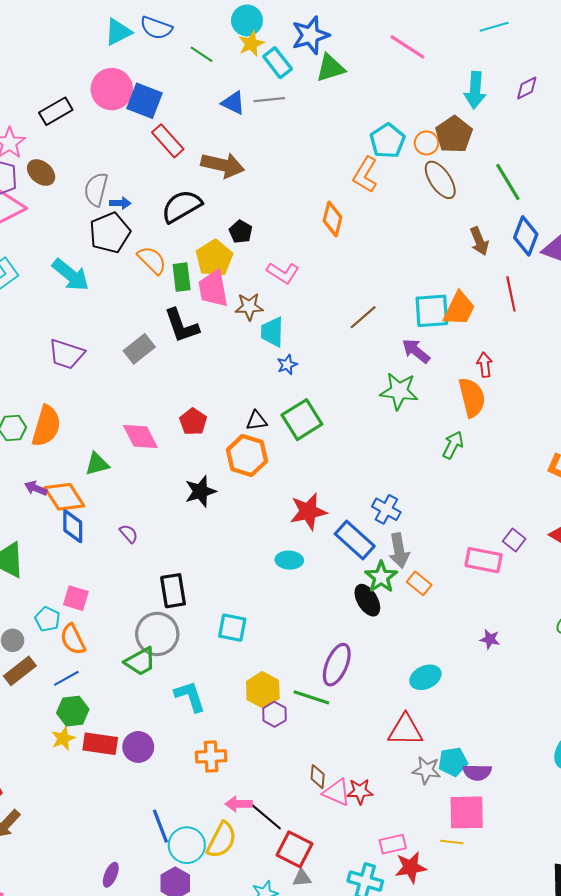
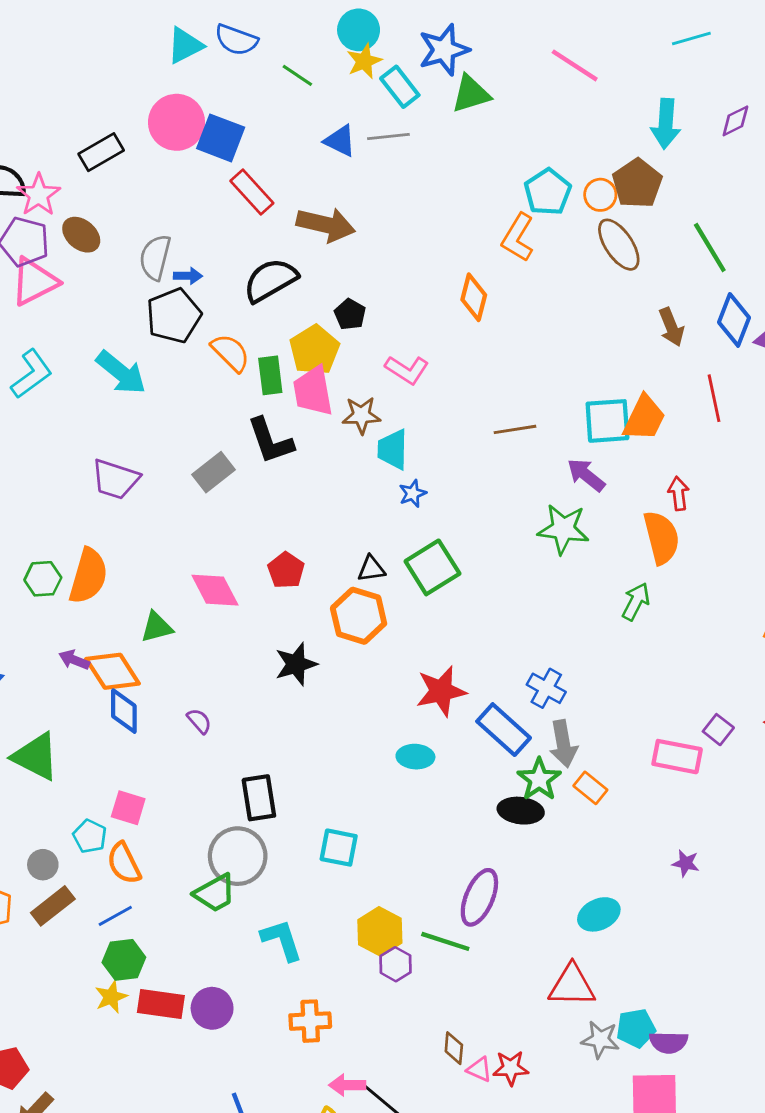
brown line: (363, 317) -> (515, 429), turned 32
black ellipse: (367, 600) -> (521, 811), turned -52
pink triangle: (337, 792) -> (479, 1069), size x0.7

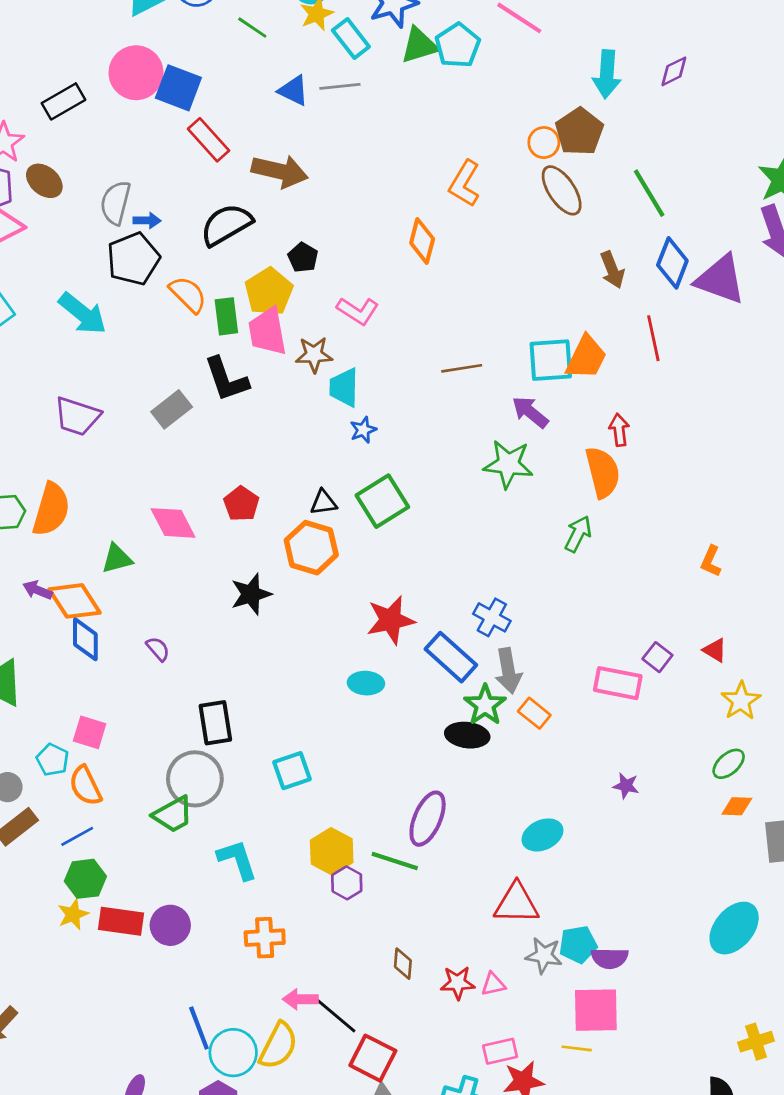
cyan pentagon: (548, 192) -> (458, 45), moved
cyan square: (339, 848) -> (292, 771), turned -30
pink triangle: (479, 1069) -> (493, 984), moved, turned -36

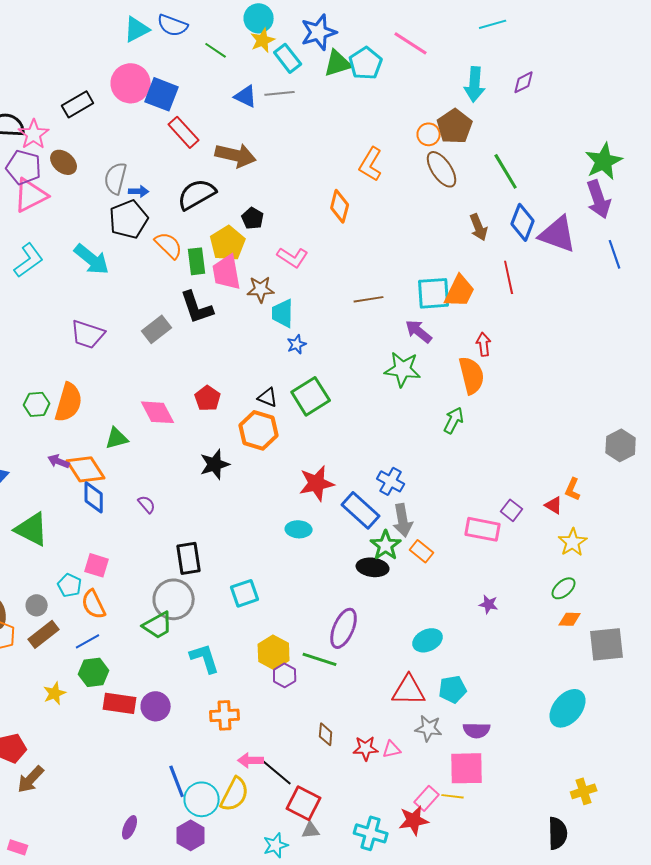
black triangle: (324, 502) -> (268, 397), turned 30
orange L-shape: (711, 561) -> (573, 489), moved
yellow star: (73, 914) -> (55, 693), moved
cyan pentagon: (578, 944) -> (453, 689), moved
pink rectangle: (500, 1051) -> (427, 798), moved, turned -35

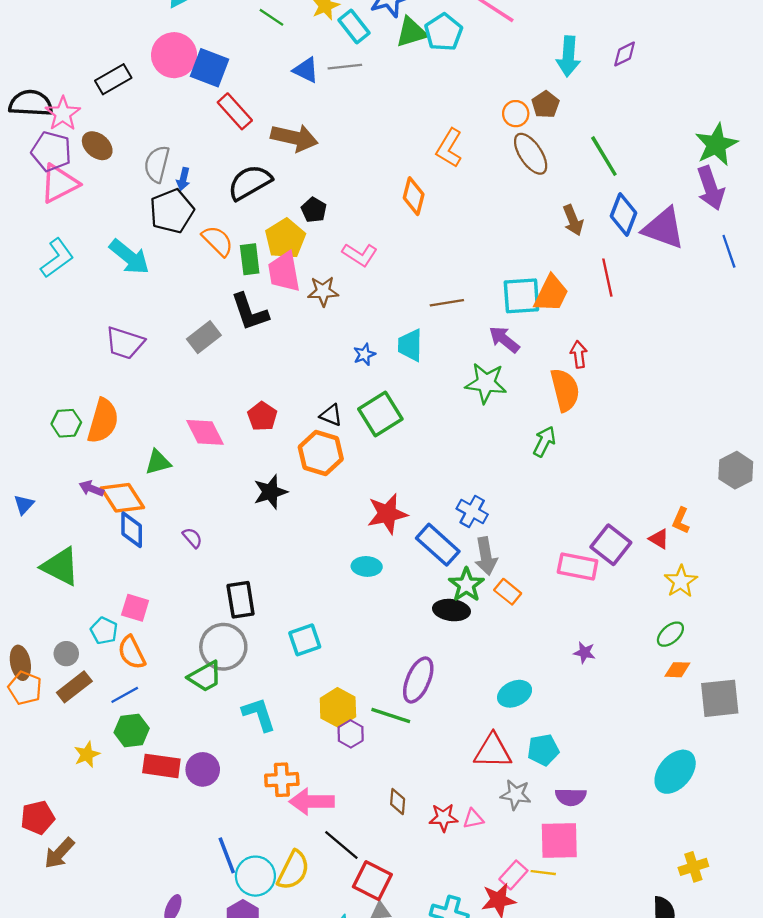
brown pentagon: (455, 126) -> (545, 104), size x0.7
blue arrow: (139, 191) -> (183, 179), turned 102
cyan trapezoid: (283, 313) -> (410, 345), moved
purple square: (512, 510) -> (611, 545), size x1.6
pink arrow: (251, 760) -> (312, 802), moved, size x1.5

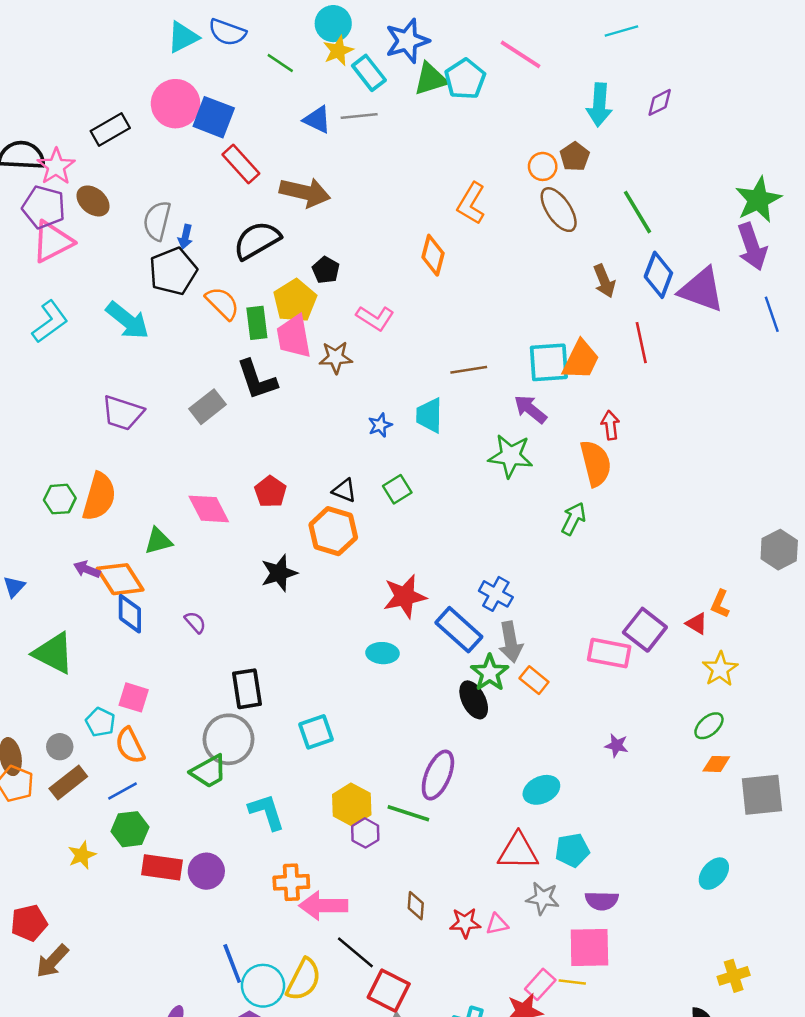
green square: (380, 414) -> (397, 489), size x0.6
black ellipse: (451, 610) -> (474, 700), turned 56
cyan ellipse: (675, 772) -> (714, 874), size x0.7

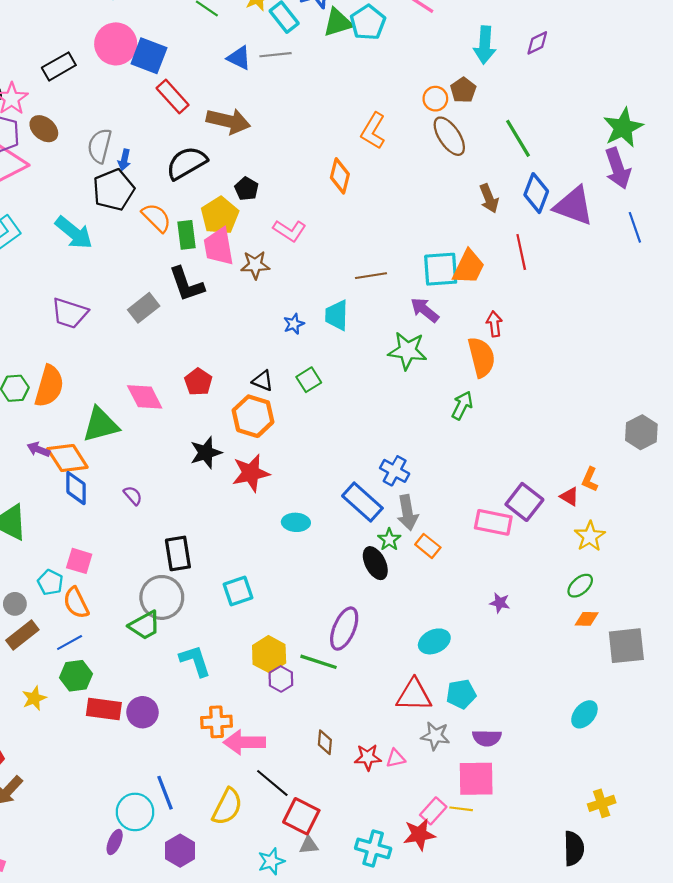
green triangle: (158, 541) -> (101, 425), size x1.5
red star: (405, 596) -> (251, 473), moved
green star: (490, 673) -> (389, 540), size x0.7
cyan circle: (263, 986) -> (135, 812), moved

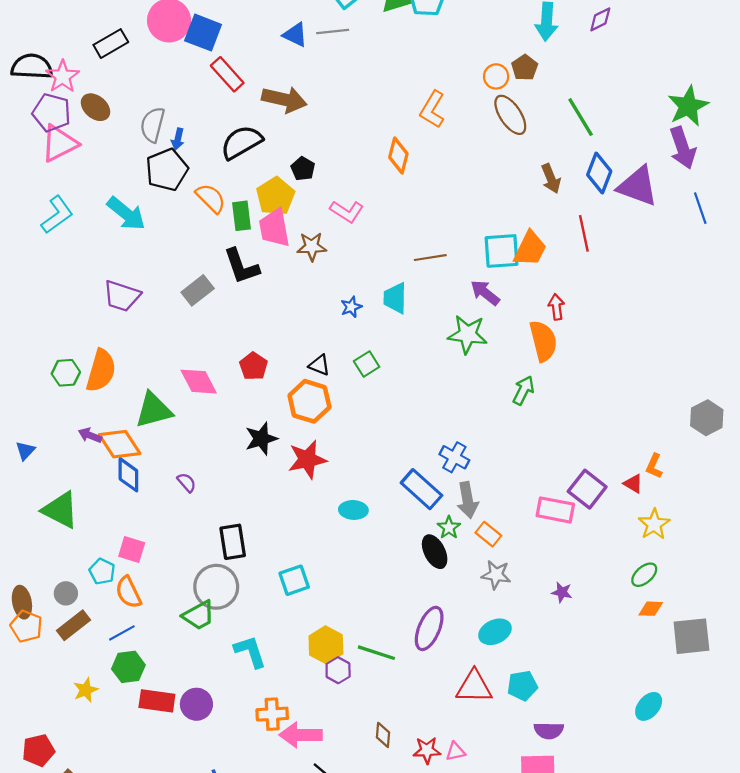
purple ellipse: (344, 629) -> (429, 628), moved
gray star: (435, 736) -> (496, 575), moved

